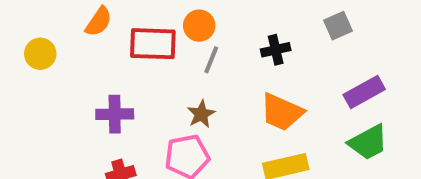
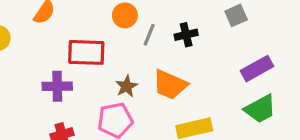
red rectangle: (153, 44) -> (86, 52), moved
gray line: (211, 60) -> (149, 35), moved
orange trapezoid: (282, 112) -> (170, 85), moved

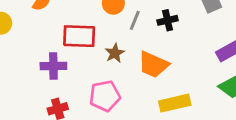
brown star: (127, 86) -> (115, 53), moved

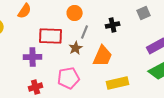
gray line: (135, 20) -> (85, 32), moved
orange trapezoid: (153, 65) -> (103, 56), turned -90

